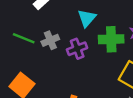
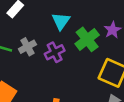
green cross: (111, 39) -> (87, 39), turned -30

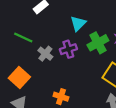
gray cross: (27, 47) -> (45, 54), moved, turned -32

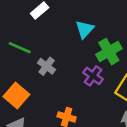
purple cross: (68, 49) -> (93, 76), moved, turned -35

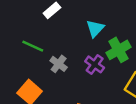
purple cross: (93, 76) -> (95, 64), moved

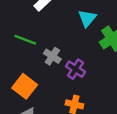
purple cross: (95, 64) -> (75, 69), moved

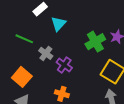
cyan triangle: (87, 18) -> (58, 24), moved

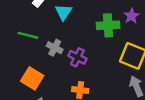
green cross: (95, 42) -> (108, 25), turned 36

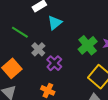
green cross: (108, 25) -> (88, 45), turned 36

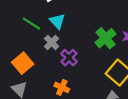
cyan triangle: (55, 23) -> (57, 21), moved, turned -35

